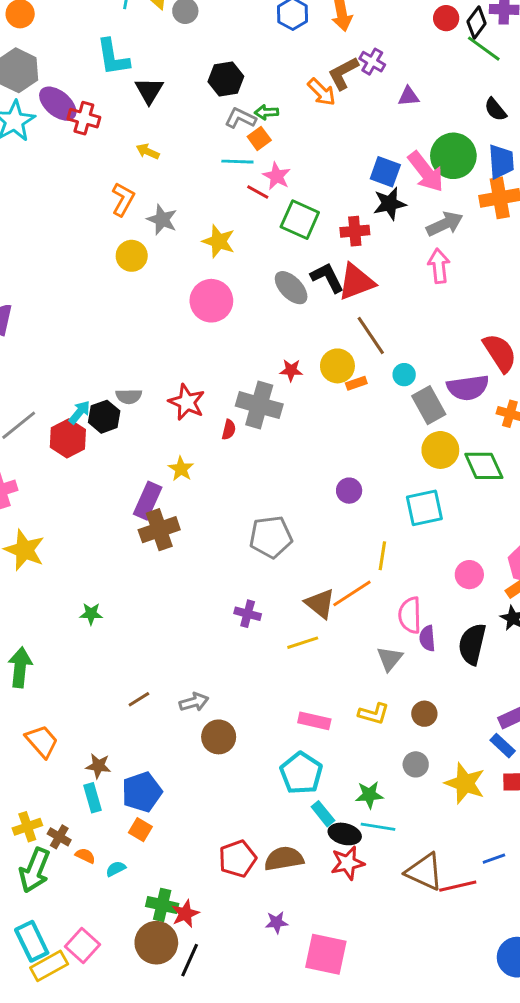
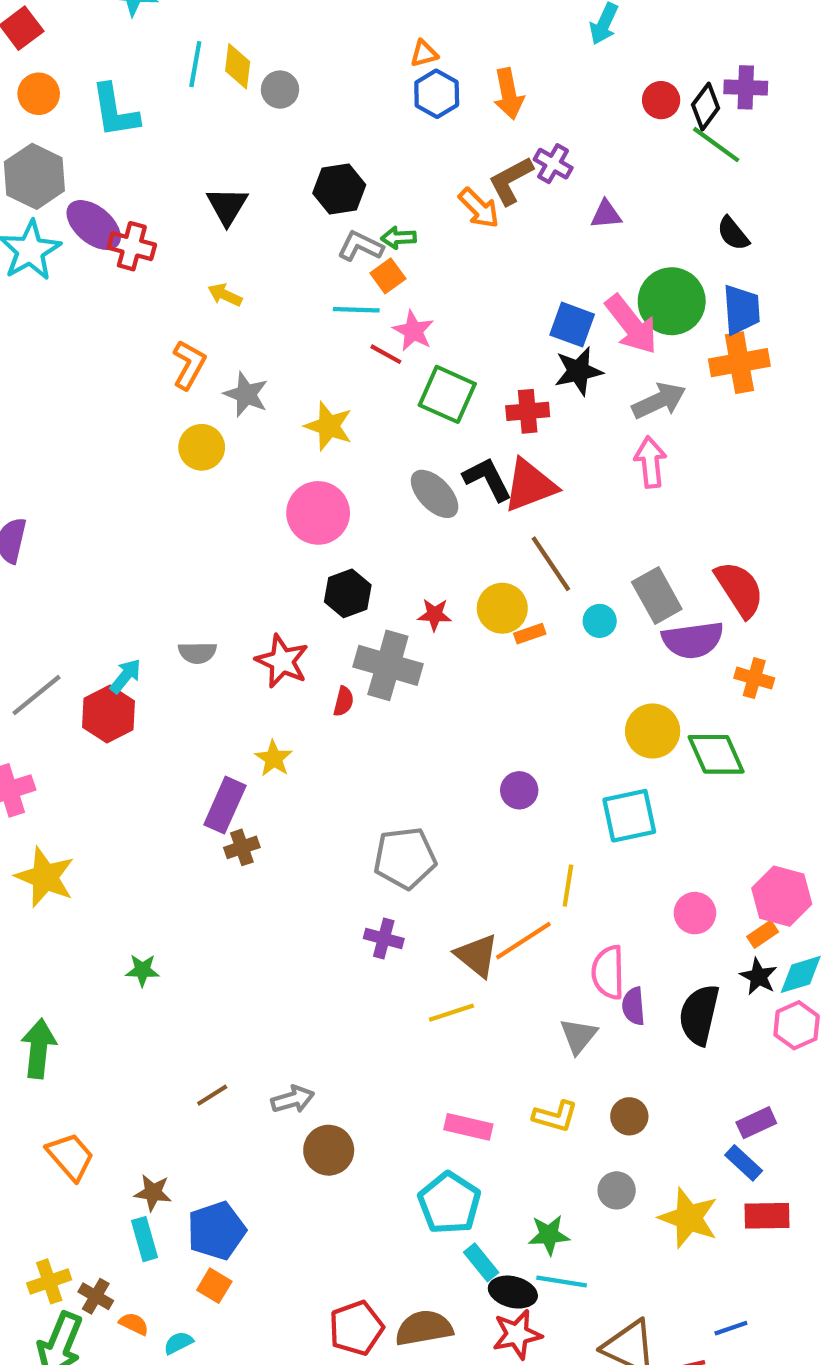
cyan L-shape: (113, 57) -> (115, 111), moved
gray rectangle: (429, 405) -> (657, 596), moved
black hexagon: (104, 417) -> (348, 593), moved
brown cross: (159, 530) -> (242, 847), size x0.6
purple cross: (248, 614) -> (384, 938), moved

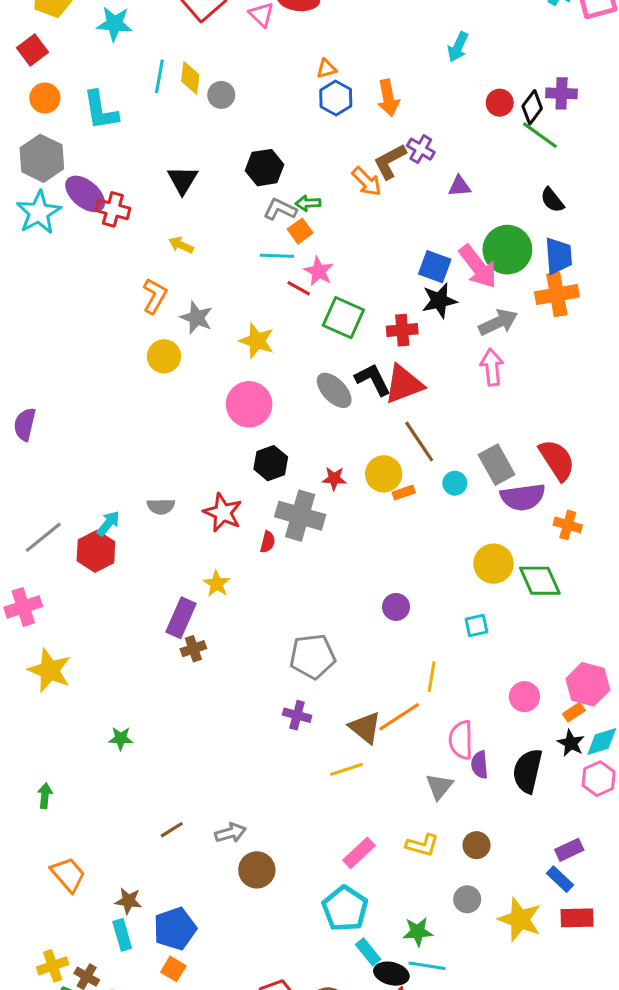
cyan square: (629, 816) -> (476, 625), size x0.6
green arrow: (39, 1049) -> (45, 796), size x0.6
pink rectangle: (468, 1127) -> (359, 853), turned -56

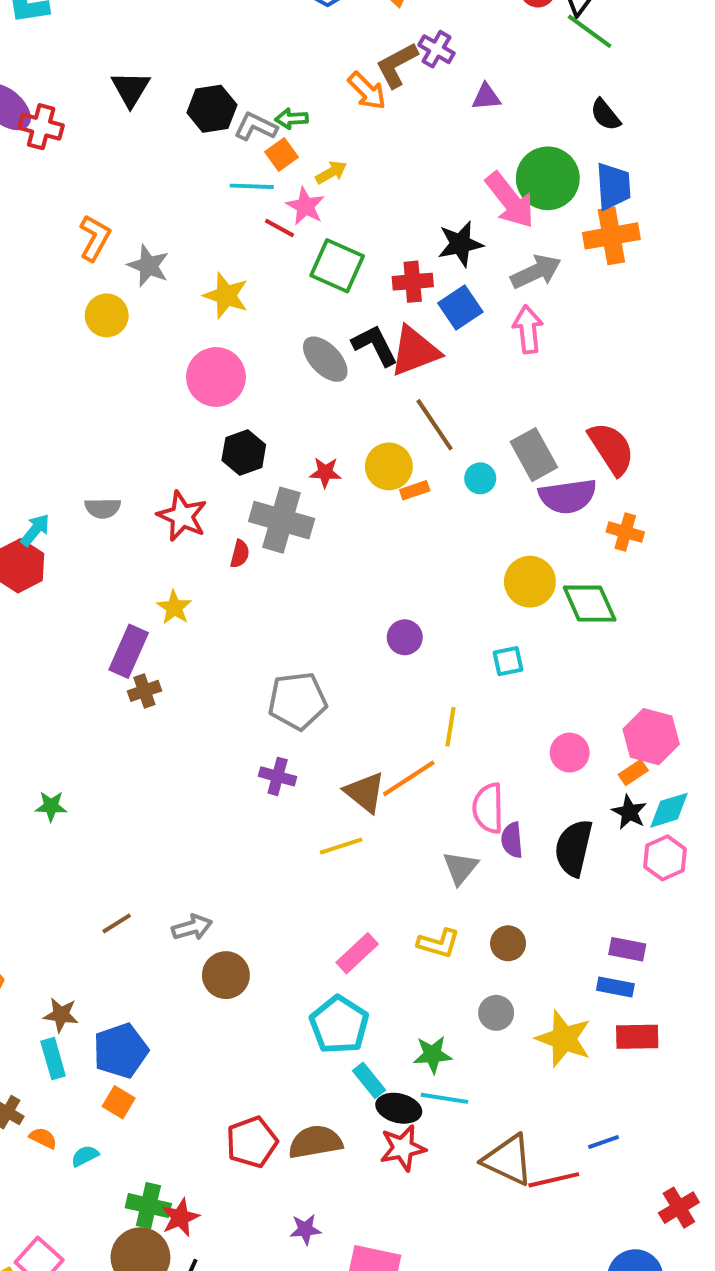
black hexagon: (265, 168) -> (212, 109), moved
yellow arrow: (181, 245) -> (331, 172), moved, turned 125
blue square: (435, 267) -> (460, 307), moved, turned 36
purple rectangle: (569, 850) -> (627, 949), turned 36
blue rectangle: (560, 879) -> (615, 987), turned -32

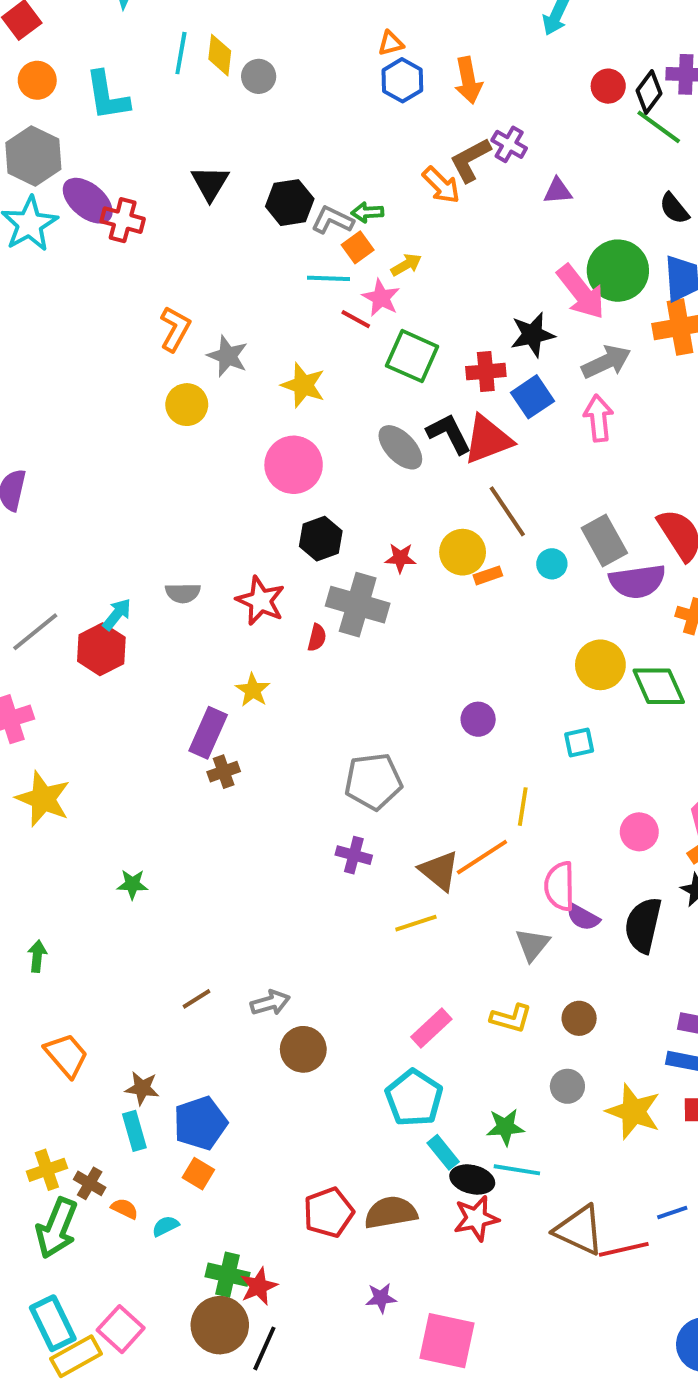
purple semicircle: (512, 840) -> (583, 917), turned -56

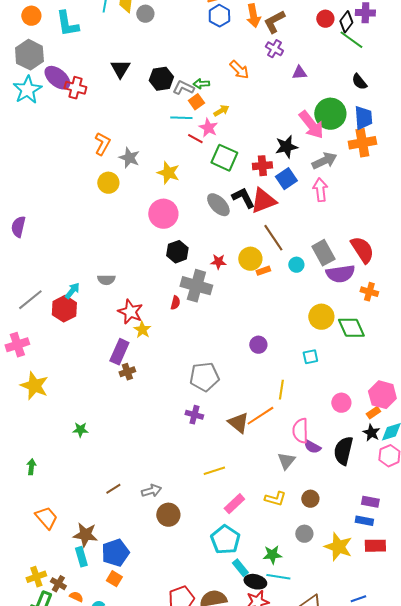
brown L-shape: (470, 160) -> (274, 22), moved
red star: (261, 601) -> (130, 312), moved
yellow line: (416, 923) -> (214, 471), moved
brown star: (142, 1088) -> (85, 535), size x1.4

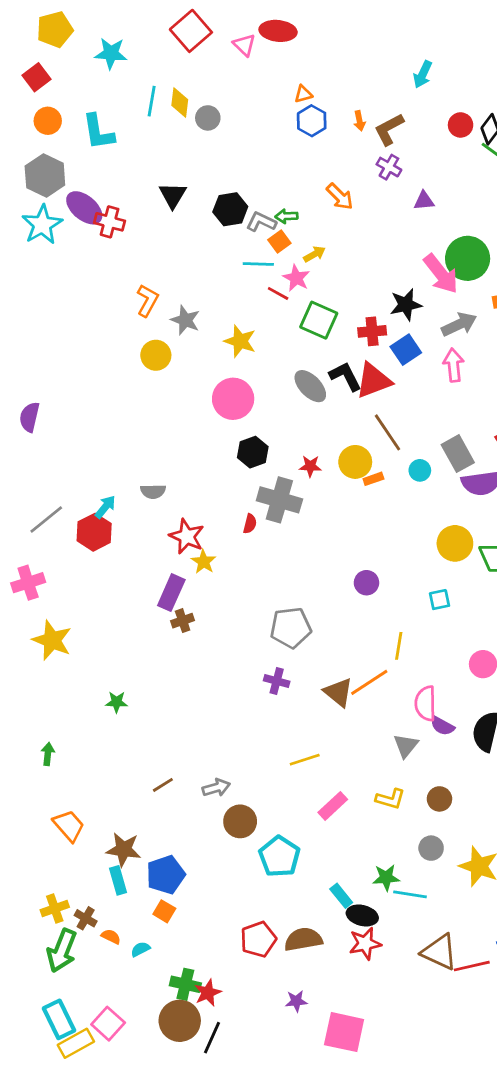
orange arrow: (253, 16) -> (359, 121), size x0.6
cyan pentagon: (225, 540) -> (279, 857), moved
cyan line: (278, 577) -> (410, 894), moved

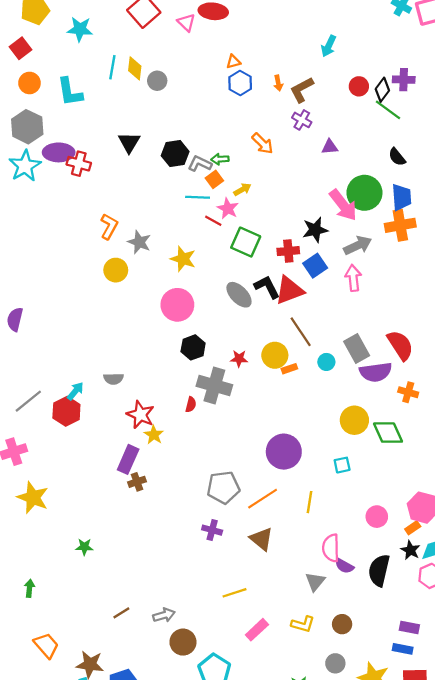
purple ellipse: (84, 208) -> (59, 152), turned -40
purple circle: (366, 583) -> (284, 452), size x1.8
orange line: (369, 682) -> (263, 499), moved

